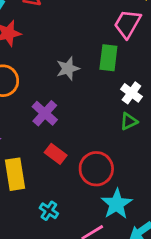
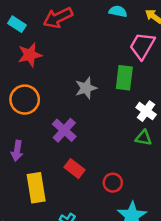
green triangle: (129, 121) -> (143, 138), turned 36
red circle: (96, 169) -> (113, 183), size x0.6

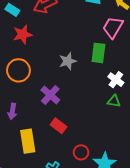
red circle: (113, 183) -> (81, 152), moved

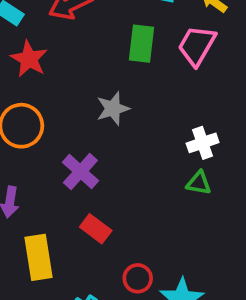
red star: (23, 34) -> (29, 59), turned -30
green rectangle: (98, 53) -> (141, 44), moved
white cross: (116, 80) -> (203, 143), turned 35

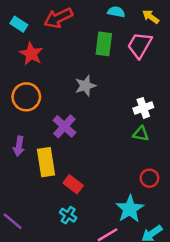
red rectangle: (96, 229) -> (73, 184), moved
yellow rectangle: (38, 257) -> (46, 162), moved
red circle: (138, 278) -> (149, 178), moved

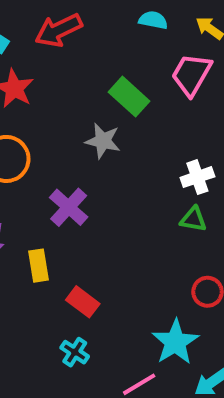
green rectangle: (104, 44) -> (129, 97), moved, turned -55
gray star: (85, 86) -> (103, 141), turned 30
yellow rectangle: (46, 162) -> (38, 266), size x0.7

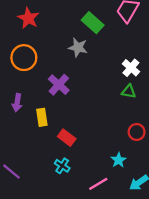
white cross: (197, 177) -> (131, 68), turned -30
cyan star: (175, 342) -> (119, 160), size x0.6

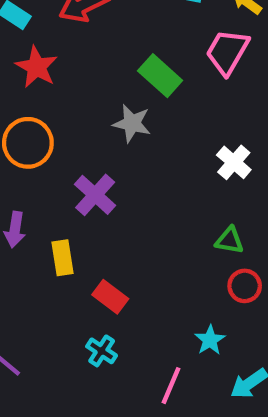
green triangle: (129, 91) -> (229, 240), moved
pink line: (98, 184) -> (171, 386), turned -36

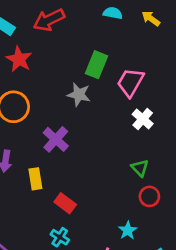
pink trapezoid: (227, 52) -> (130, 82), moved
green rectangle: (160, 76) -> (96, 65), turned 70
green triangle: (229, 240) -> (140, 168), turned 36

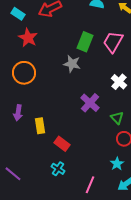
pink trapezoid: (130, 82) -> (113, 42), moved
purple cross: (56, 139) -> (90, 103), moved
cyan star: (128, 230) -> (117, 164), moved

